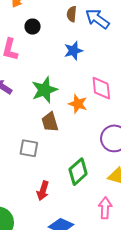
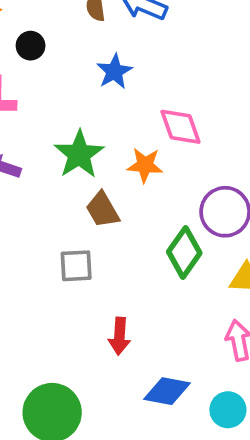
green diamond: (78, 172) -> (184, 252), moved

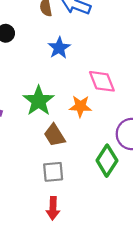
gray square: (76, 266) -> (53, 172), moved
red arrow: (119, 336) -> (53, 208), moved

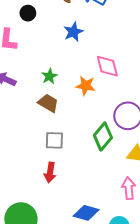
green star: (39, 101) -> (49, 76), size x0.6
brown trapezoid: (55, 135) -> (48, 103), moved, turned 145

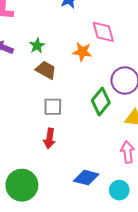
green star: (49, 76) -> (37, 46), moved

